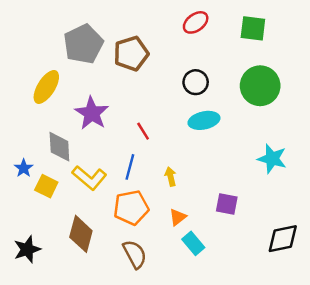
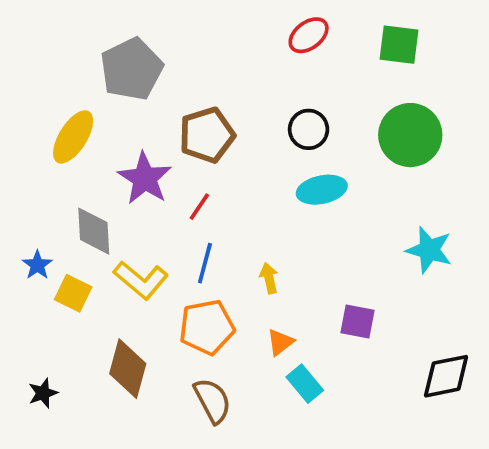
brown pentagon: (131, 54) -> (207, 135), moved
red line: (143, 131) -> (199, 207), moved, turned 66
black star: (27, 249) -> (43, 393), size x0.7

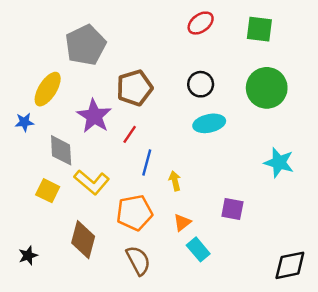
blue line: (205, 263) -> (147, 163), moved
blue star: (37, 265) -> (24, 122), moved, turned 30
black diamond: (446, 376) -> (290, 265), moved

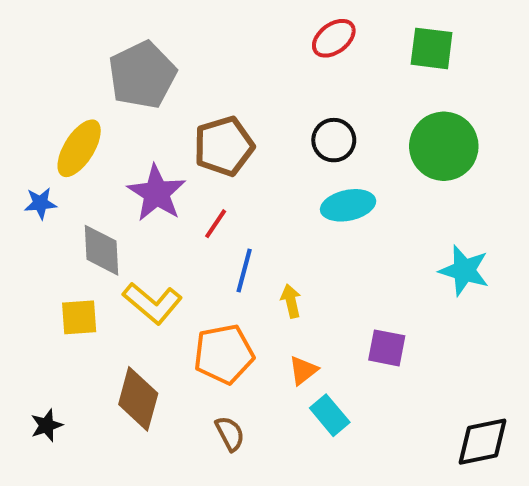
yellow square: (48, 191) -> (79, 317), turned -30
brown semicircle: (138, 260) -> (230, 433), size x0.7

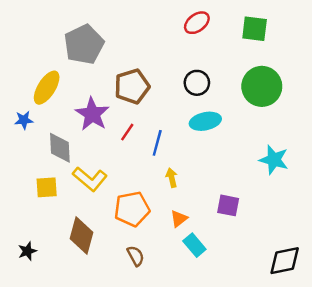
blue line: (244, 271) -> (157, 143), moved

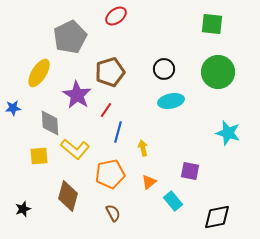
red ellipse: (197, 23) -> (116, 16), moved
blue star: (24, 120) -> (13, 108), moved
blue line: (157, 143) -> (118, 132), moved
cyan rectangle: (194, 245) -> (173, 201), moved
black diamond: (285, 261) -> (217, 217), moved

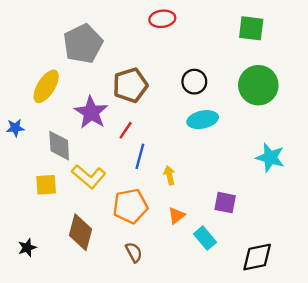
red ellipse: (116, 16) -> (162, 19), moved, turned 30

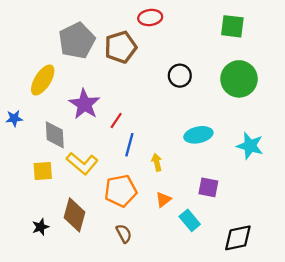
brown pentagon: (130, 85) -> (121, 47), moved
cyan ellipse: (203, 120) -> (198, 135), moved
black star: (27, 248) -> (41, 227), moved

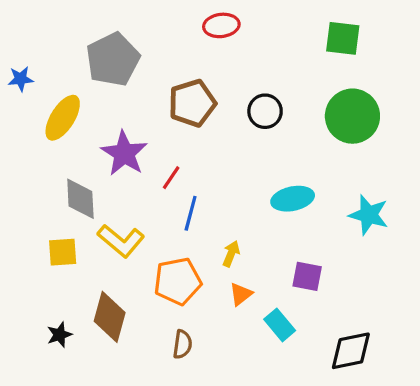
brown pentagon: (121, 47) -> (192, 103), moved
blue star: (14, 118) -> (21, 79), moved
yellow arrow: (157, 162) -> (231, 254), moved, turned 35
brown semicircle: (124, 234) -> (182, 344), turned 36

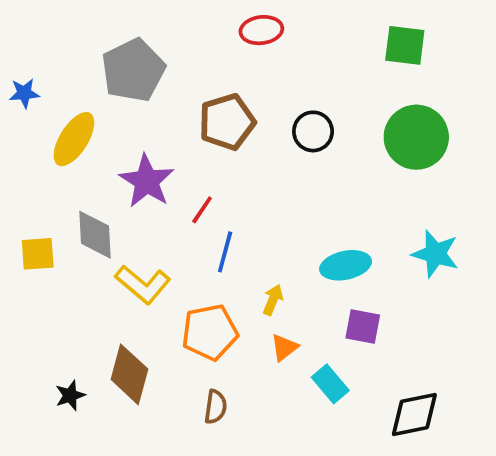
cyan ellipse: (293, 199) -> (346, 265), moved
yellow square: (63, 252) -> (38, 254), moved

